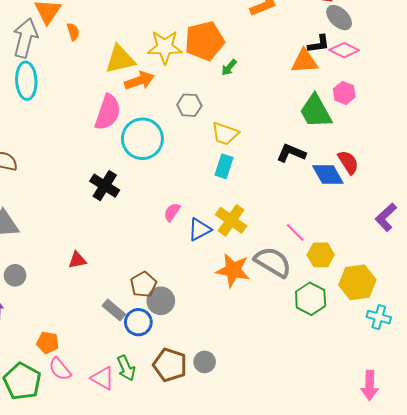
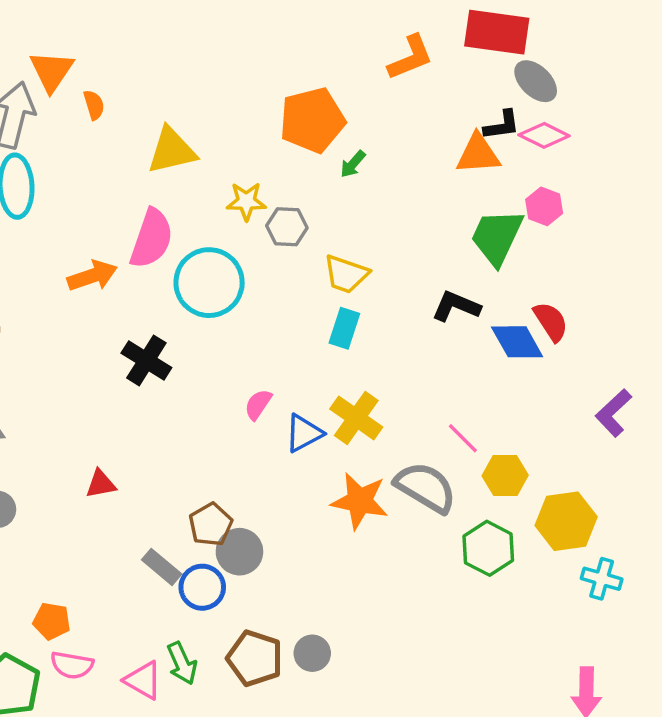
yellow star: (165, 47) -> (246, 201), moved, size x0.7
orange arrow: (139, 81) -> (92, 276), moved
green trapezoid: (316, 111) -> (497, 237), turned 54
pink semicircle: (60, 369) -> (72, 665), turned -40

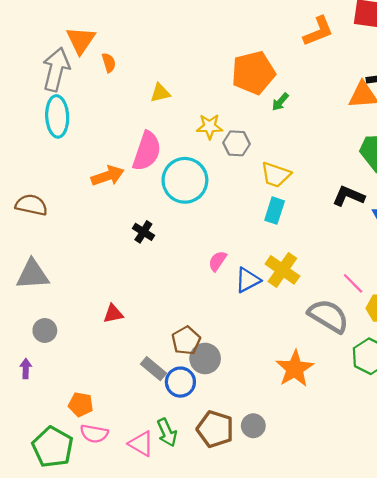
yellow triangle: (172, 151) -> (160, 93), size x0.6
black cross: (146, 360) -> (143, 232), size x0.7
orange star: (360, 501) -> (295, 369), moved, turned 30

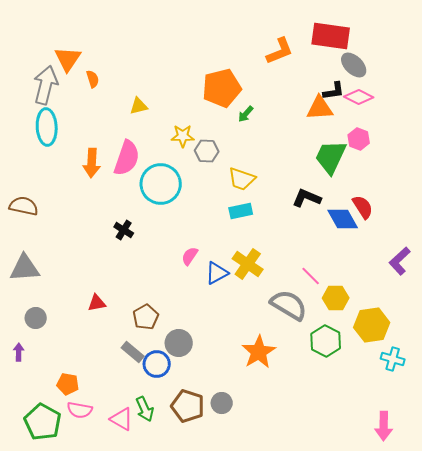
orange arrow: (108, 176) -> (92, 163), moved, turned 112
cyan rectangle: (275, 211) -> (241, 211), turned 60
brown pentagon: (186, 341) -> (146, 317), moved

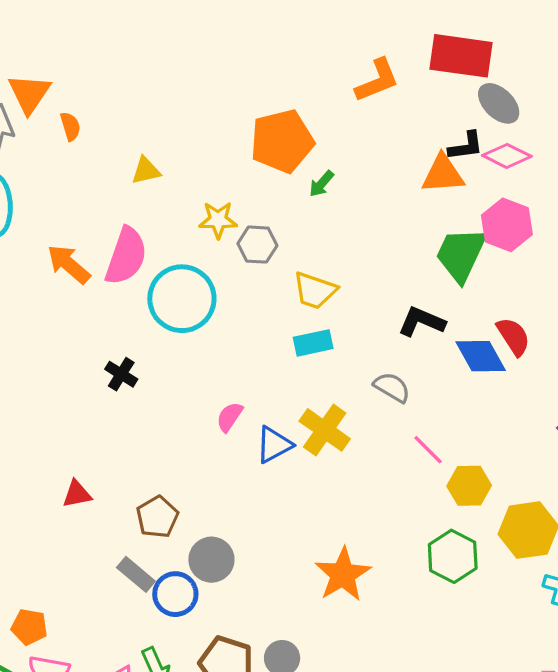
pink hexagon: (359, 139) -> (507, 225), size x1.4
orange arrow: (92, 163) -> (69, 264), turned 128
gray semicircle: (289, 305) -> (392, 387), moved, size x0.6

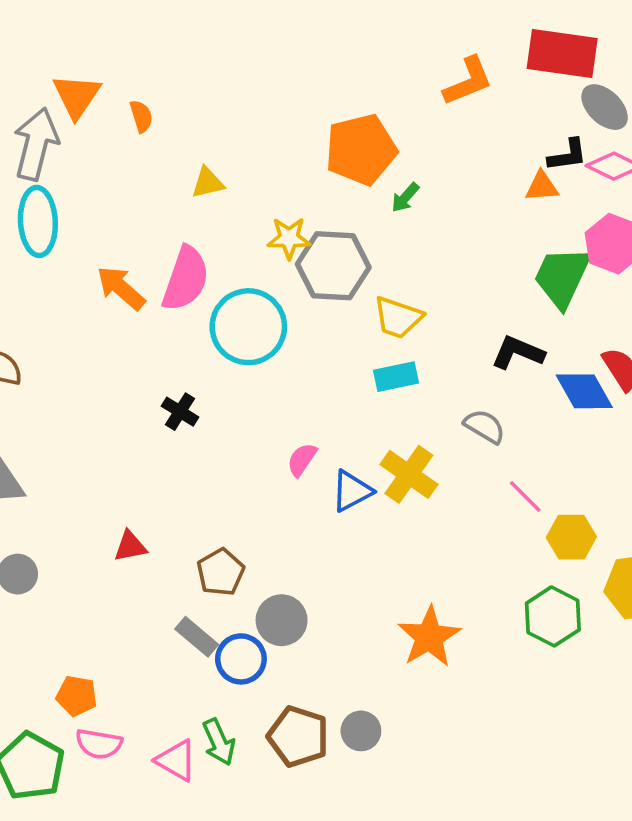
orange semicircle: (70, 126) -> (141, 116), moved
orange triangle: (443, 174) -> (542, 186), size x0.7
gray hexagon: (257, 245) -> (333, 266), size x1.6

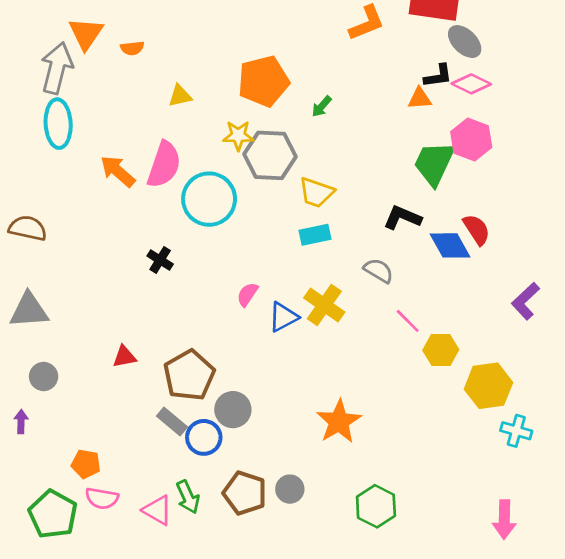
orange semicircle: (141, 116) -> (132, 48), turned 100
orange pentagon: (361, 150) -> (263, 81), moved
brown pentagon: (221, 572) -> (189, 375), size x1.5
green hexagon: (553, 616) -> (376, 506), moved

